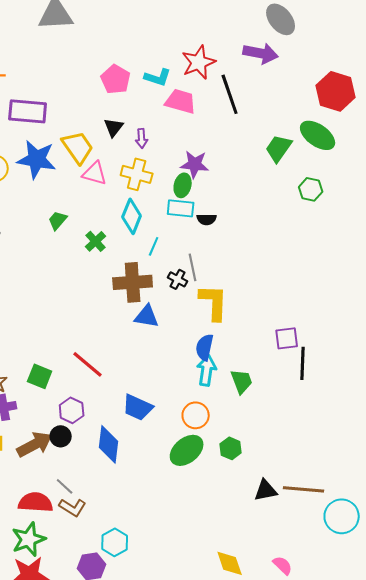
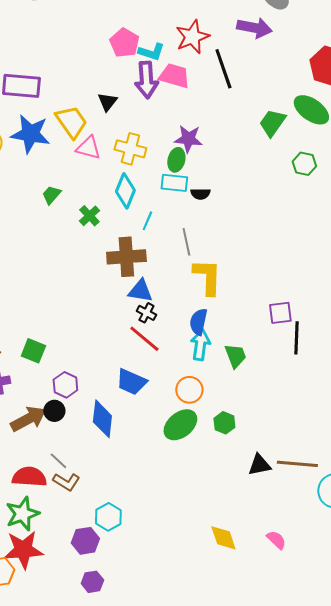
pink pentagon: (116, 79) -> (124, 43), moved
purple arrow: (142, 138) -> (146, 80), moved, size x1.8
black cross: (178, 279) -> (146, 313), moved
red line: (88, 364) -> (144, 339), moved

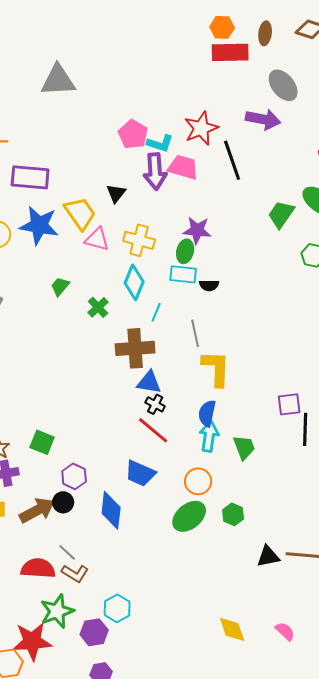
green star: (22, 514) -> (57, 611), moved

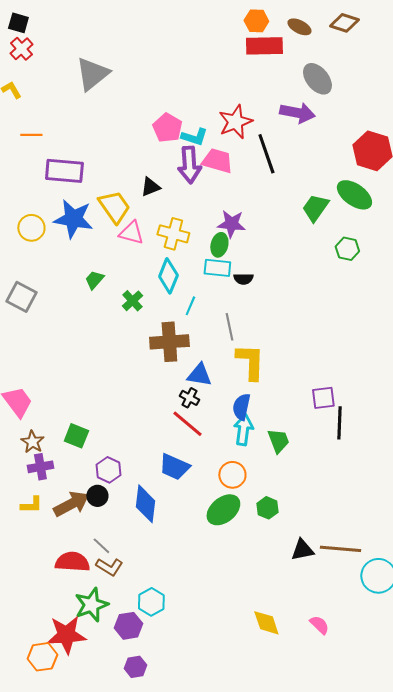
brown ellipse: (265, 33) -> (299, 27), turned -70
gray triangle: (58, 80) -> (92, 74), turned -36
black triangle: (116, 193) -> (150, 187), turned 30
blue triangle: (149, 382) -> (199, 375), moved

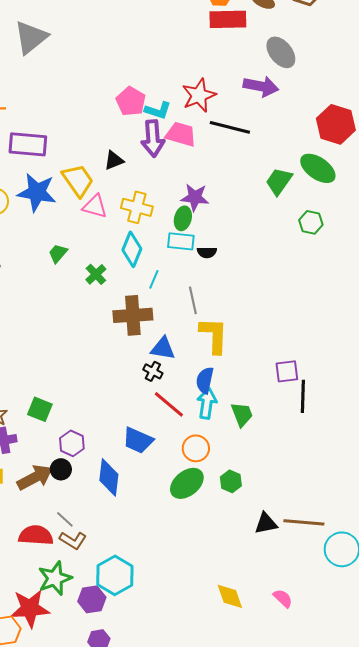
gray triangle: (92, 74) -> (31, 37), moved
black line: (266, 154) -> (230, 127), turned -57
red line: (187, 424) -> (169, 404), moved
cyan hexagon: (151, 602) -> (115, 575), size x1.4

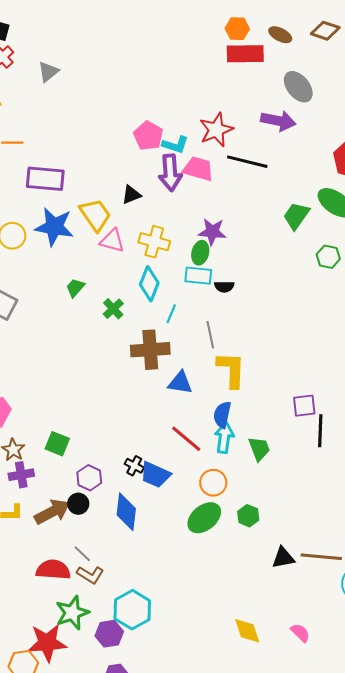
gray triangle: (31, 37) -> (48, 72), size x0.6
black cross: (153, 371) -> (134, 466), moved

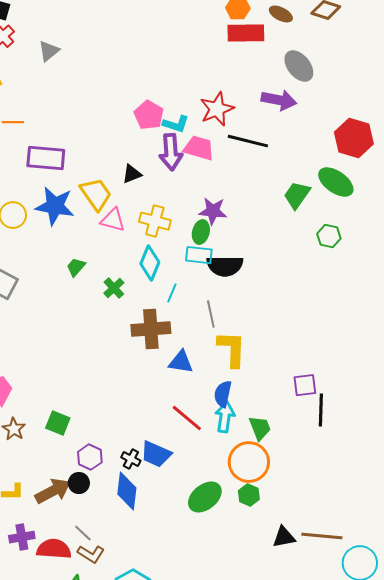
black semicircle: (224, 287) -> (225, 266), size x1.8
black cross: (134, 466) -> (131, 459), moved
purple cross: (21, 475) -> (22, 537), moved
orange circle: (213, 483) -> (249, 462), moved, size x1.5

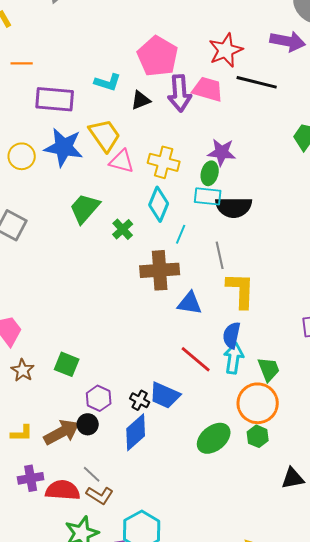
pink pentagon: (149, 115) -> (158, 56), size x1.4
cyan L-shape: (176, 124) -> (108, 82), moved
black triangle: (132, 174) -> (141, 100), moved
green trapezoid: (76, 267) -> (85, 208), size x1.6
blue diamond: (127, 491) -> (136, 432), turned 42

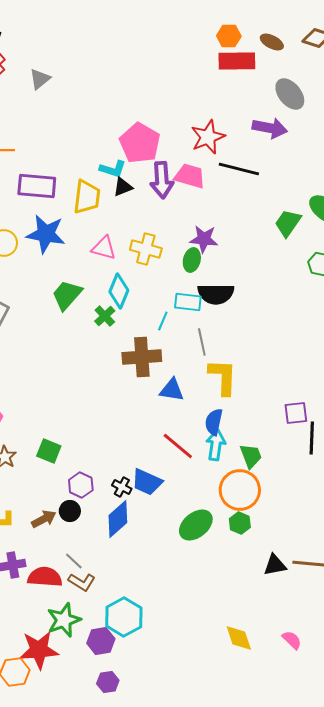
cyan L-shape: (108, 82) -> (113, 169), moved
yellow trapezoid: (105, 135) -> (87, 197), moved, turned 42
cyan rectangle: (208, 196) -> (188, 302), moved
cyan diamond: (159, 204) -> (119, 291), moved
brown arrow: (62, 432) -> (44, 519), size x0.7

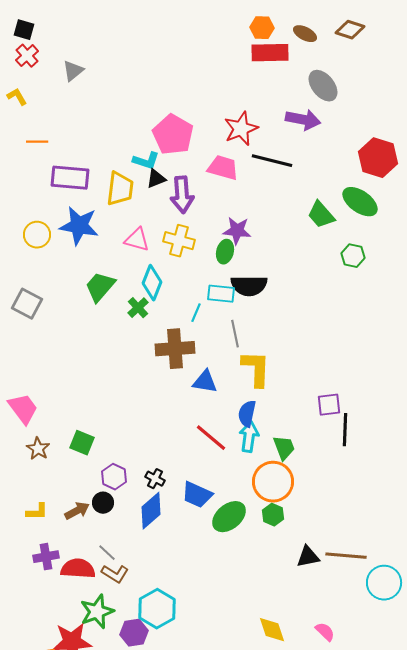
purple arrow: (162, 180) -> (182, 195), moved
green trapezoid: (288, 223) -> (321, 215), turned -76
blue trapezoid: (147, 482) -> (197, 495), moved

